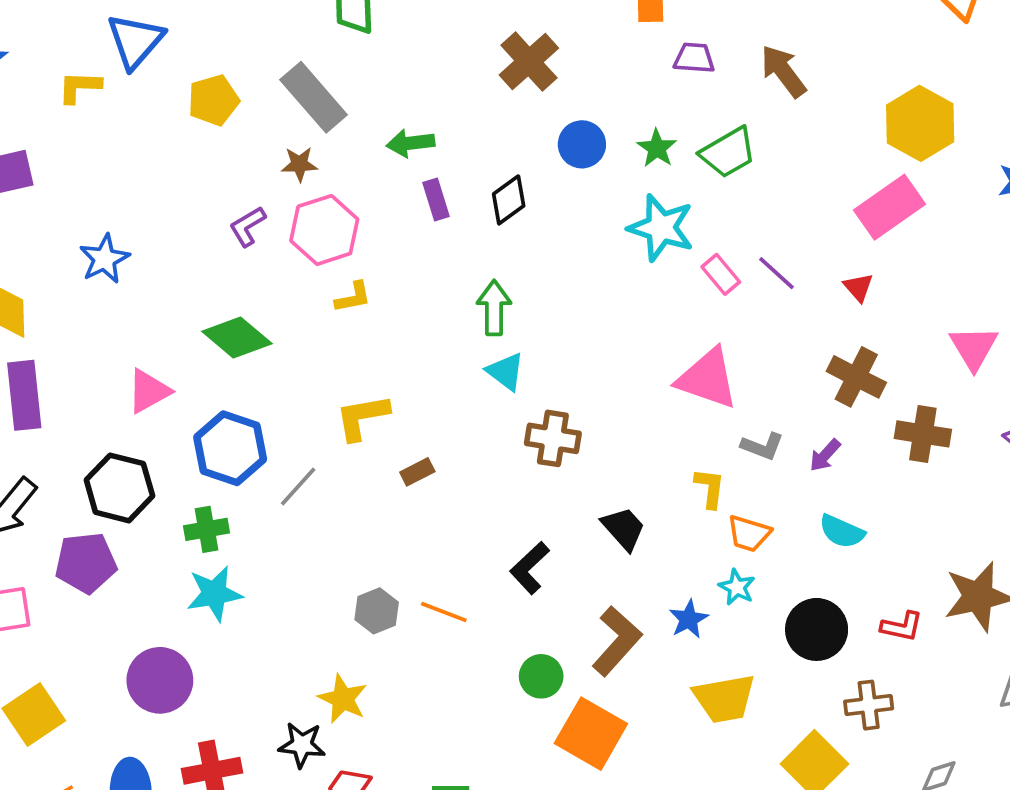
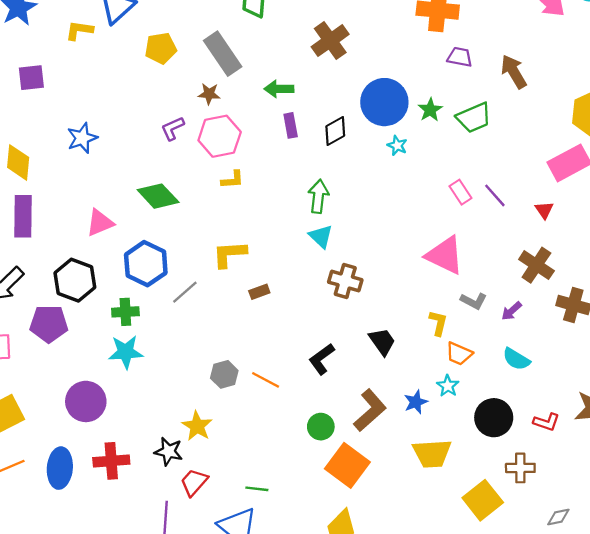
brown cross: (529, 61) -> (330, 40), moved
blue circle: (582, 144) -> (384, 102), size x1.6
cyan star: (661, 228) -> (397, 146), moved, size x0.5

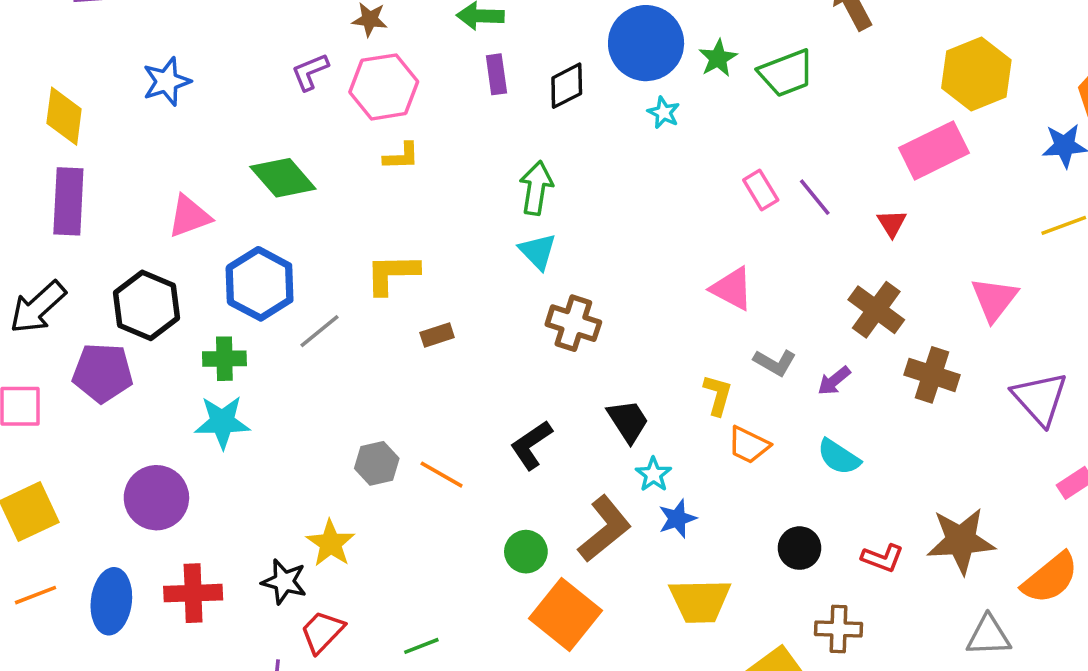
pink triangle: (445, 255) -> (732, 289), size x0.7
cyan star: (448, 386) -> (653, 474), moved
black circle: (494, 418) -> (799, 548), size x0.7
green line: (257, 489) -> (421, 646), turned -30

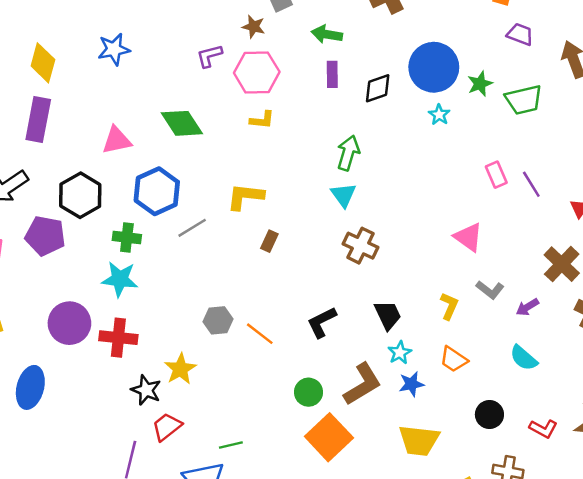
brown rectangle: (437, 335) -> (269, 241), turned -55
orange trapezoid: (749, 445) -> (454, 359), moved
red cross: (193, 593) -> (118, 338), moved

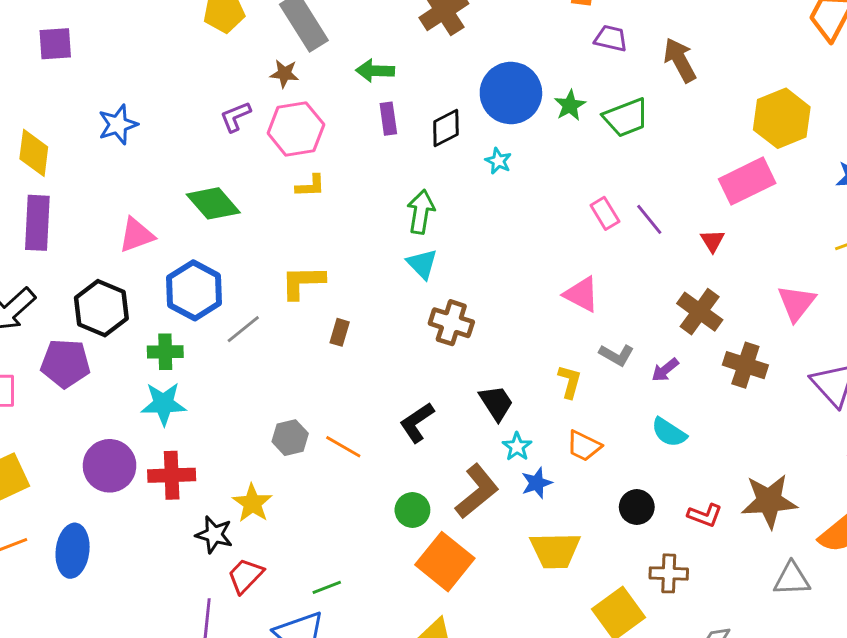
cyan star: (439, 115) -> (498, 161), moved

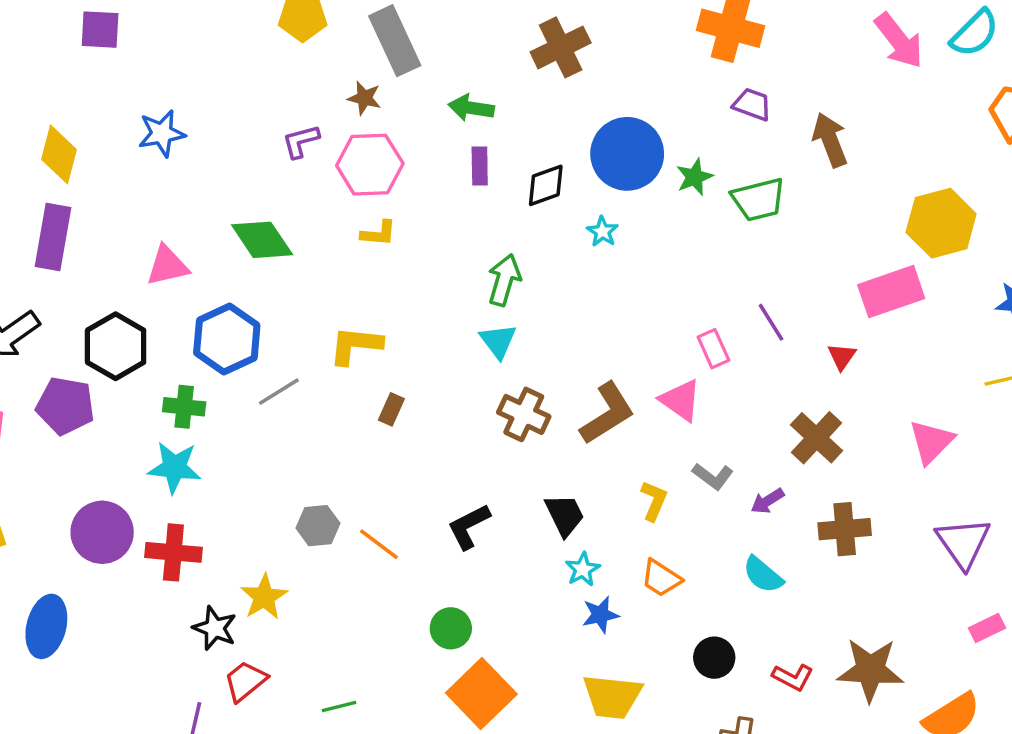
pink rectangle: (605, 213) -> (713, 349), moved
brown cross: (745, 365) -> (845, 529), moved, turned -30
brown L-shape: (477, 491) -> (607, 413), moved

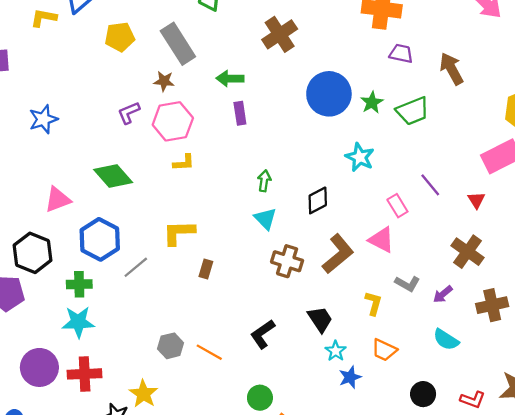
black diamond: (546, 185) -> (318, 200), moved
cyan star: (602, 232) -> (360, 157), moved, size x1.5
green arrow: (504, 280) -> (264, 181), size x0.7

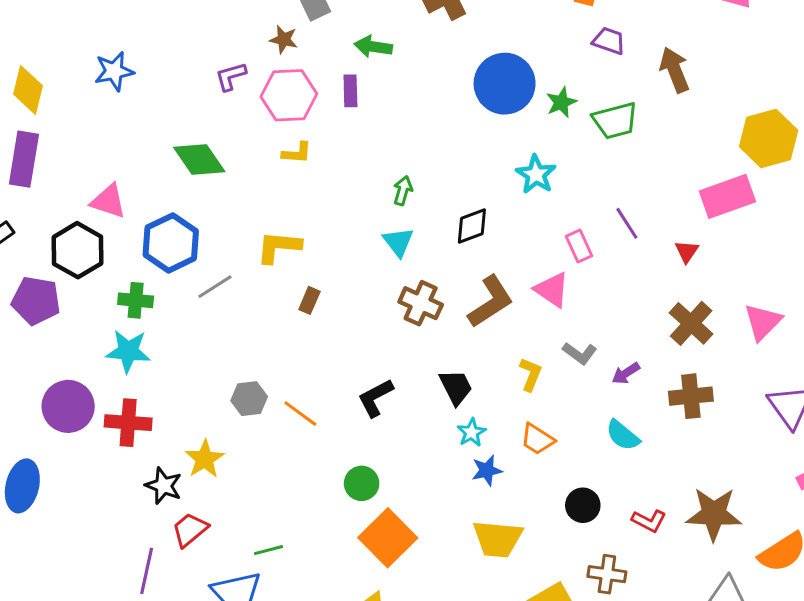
purple rectangle: (240, 113) -> (350, 91), moved
pink triangle: (58, 199) -> (108, 201), moved, turned 32
brown cross: (468, 252) -> (691, 323), moved

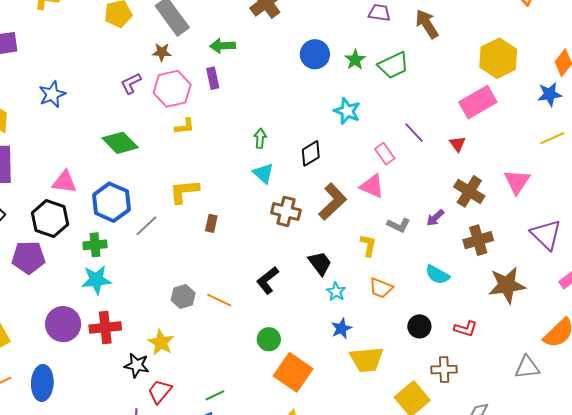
blue circle: (505, 84) -> (315, 54), size x0.7
purple arrow: (626, 373) -> (435, 218), moved
blue star: (487, 470) -> (341, 328), moved
brown star: (714, 514) -> (507, 285), moved

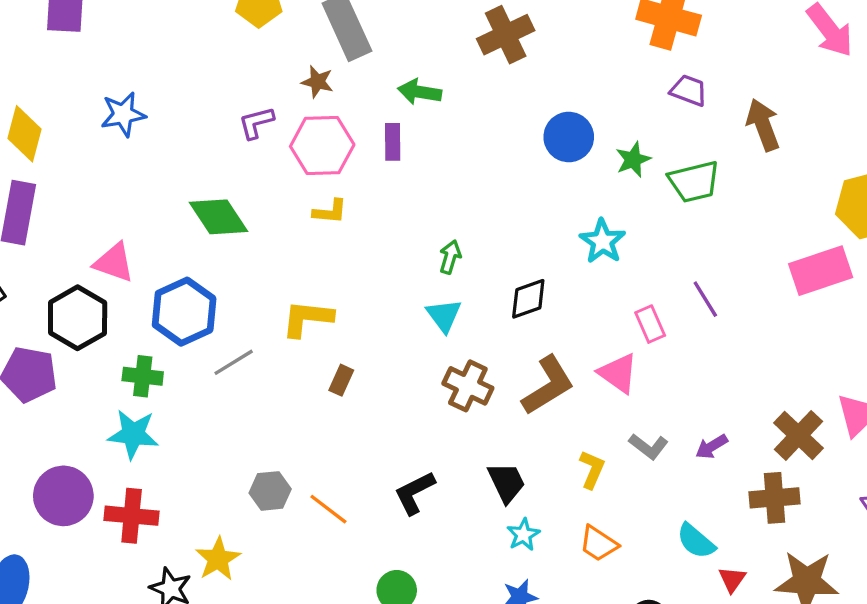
red triangle: (457, 144) -> (732, 579), moved
brown cross: (469, 191) -> (798, 435), moved

